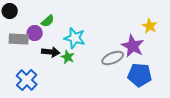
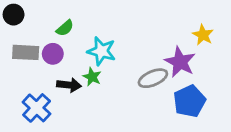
purple circle: (35, 33) -> (53, 54), moved
black arrow: (51, 52) -> (69, 85), moved
blue pentagon: (140, 75) -> (189, 101), turned -30

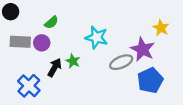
cyan star: (101, 51) -> (96, 37), moved
black arrow: (69, 85) -> (55, 68), turned -66

